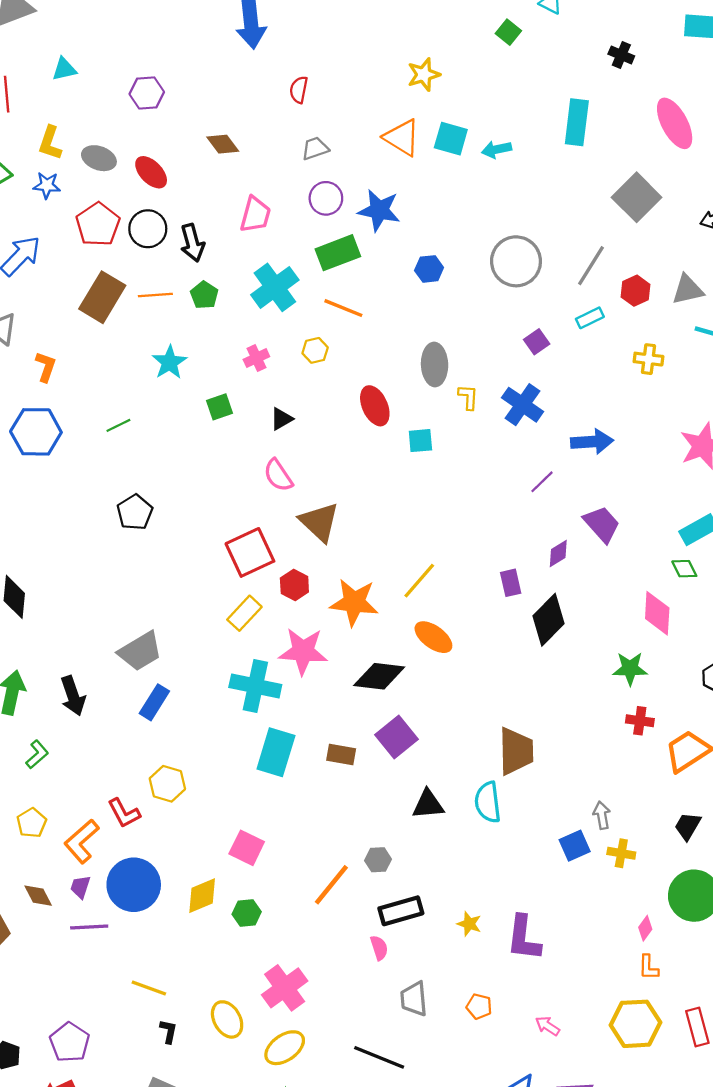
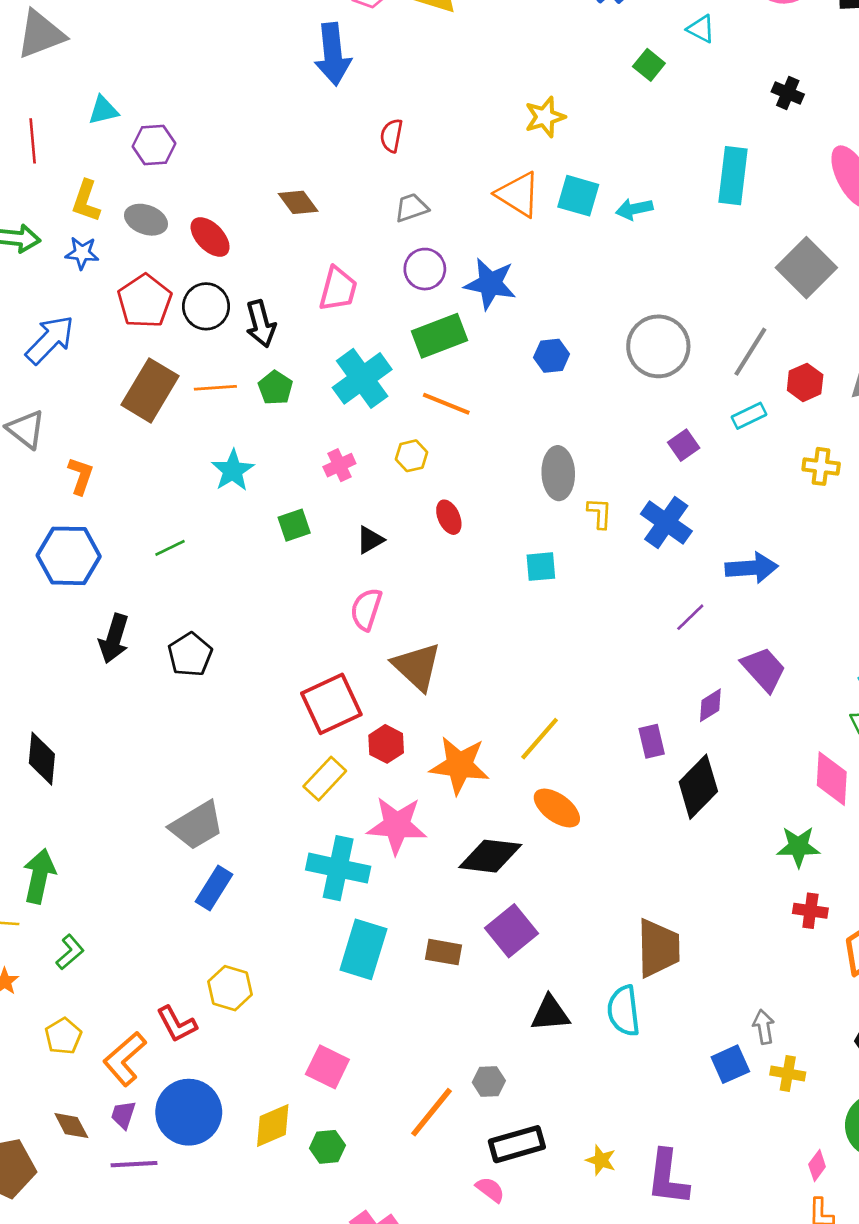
purple hexagon: (147, 93) -> (154, 145), moved
red ellipse: (375, 406) -> (449, 517), moved, size x0.7
pink semicircle: (278, 475) -> (366, 609), turned 52
black arrow: (73, 696) -> (114, 639), moved, turned 36
pink semicircle: (379, 948) -> (490, 1190), turned -35

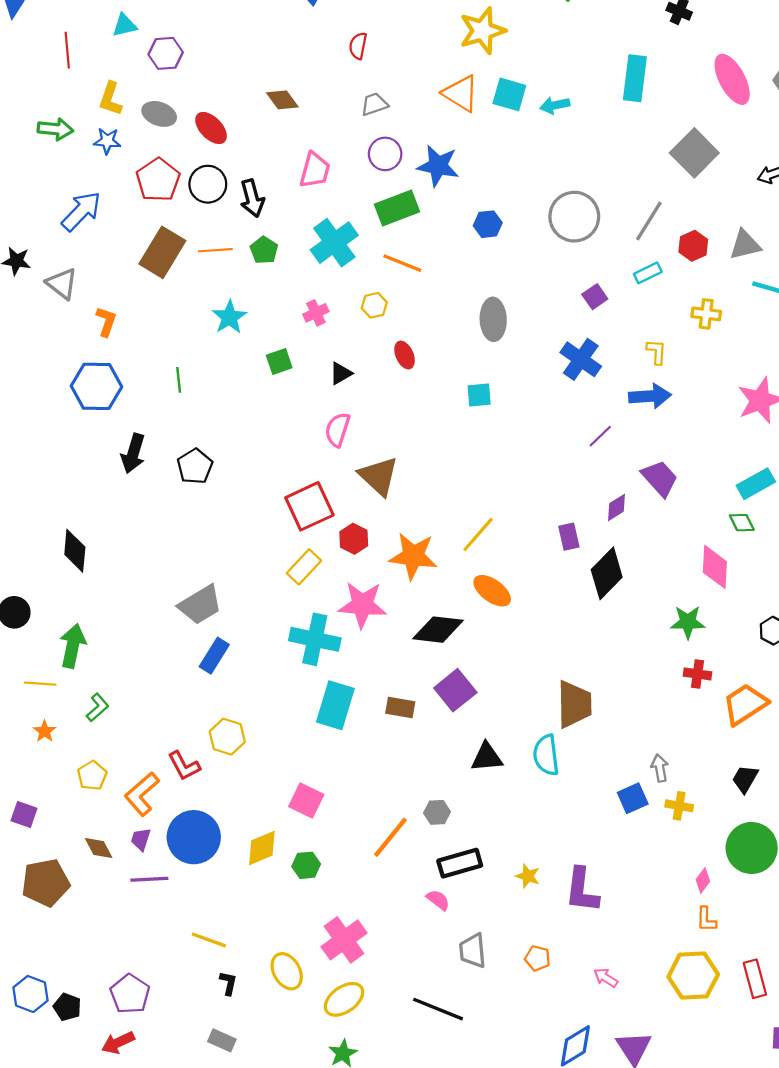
yellow star: (545, 117) -> (482, 31), size x1.4
yellow L-shape: (600, 513) -> (656, 352), moved
green line: (170, 548) -> (179, 380), turned -70

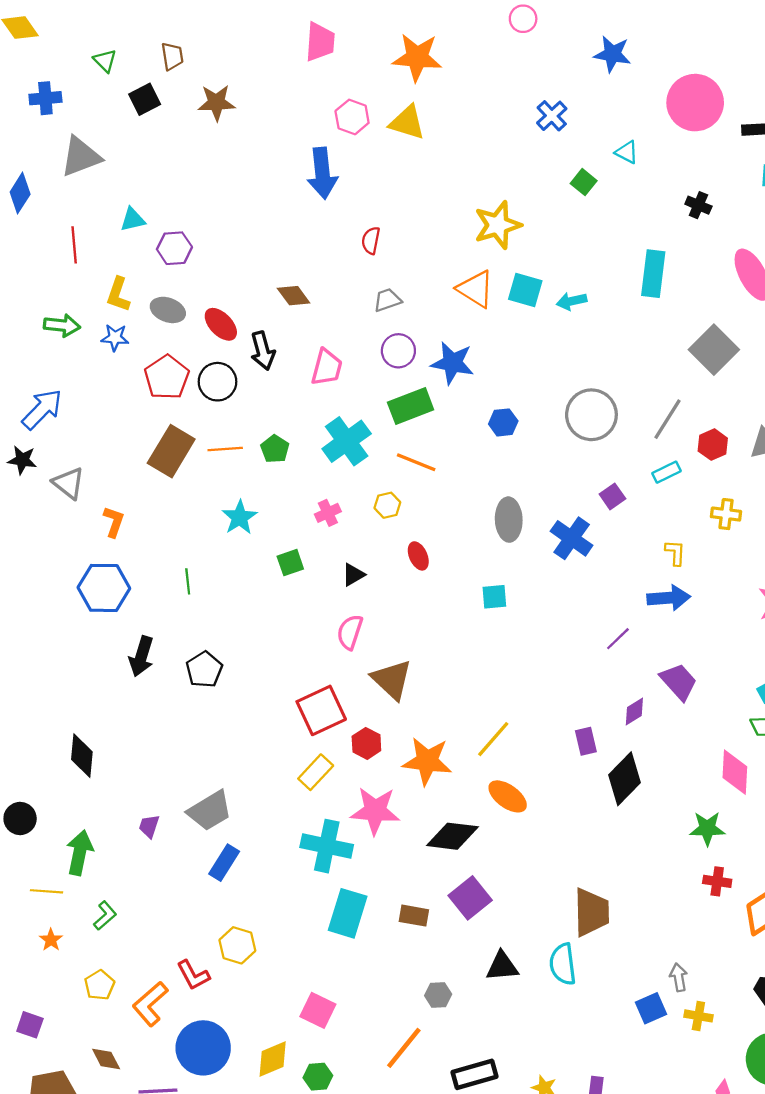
black arrow: (252, 198) -> (263, 351), moved
blue arrow: (81, 211) -> (42, 409), moved
blue cross: (581, 359) -> (572, 538), moved
gray hexagon: (437, 812) -> (438, 995), moved
purple trapezoid: (141, 839) -> (149, 826), moved

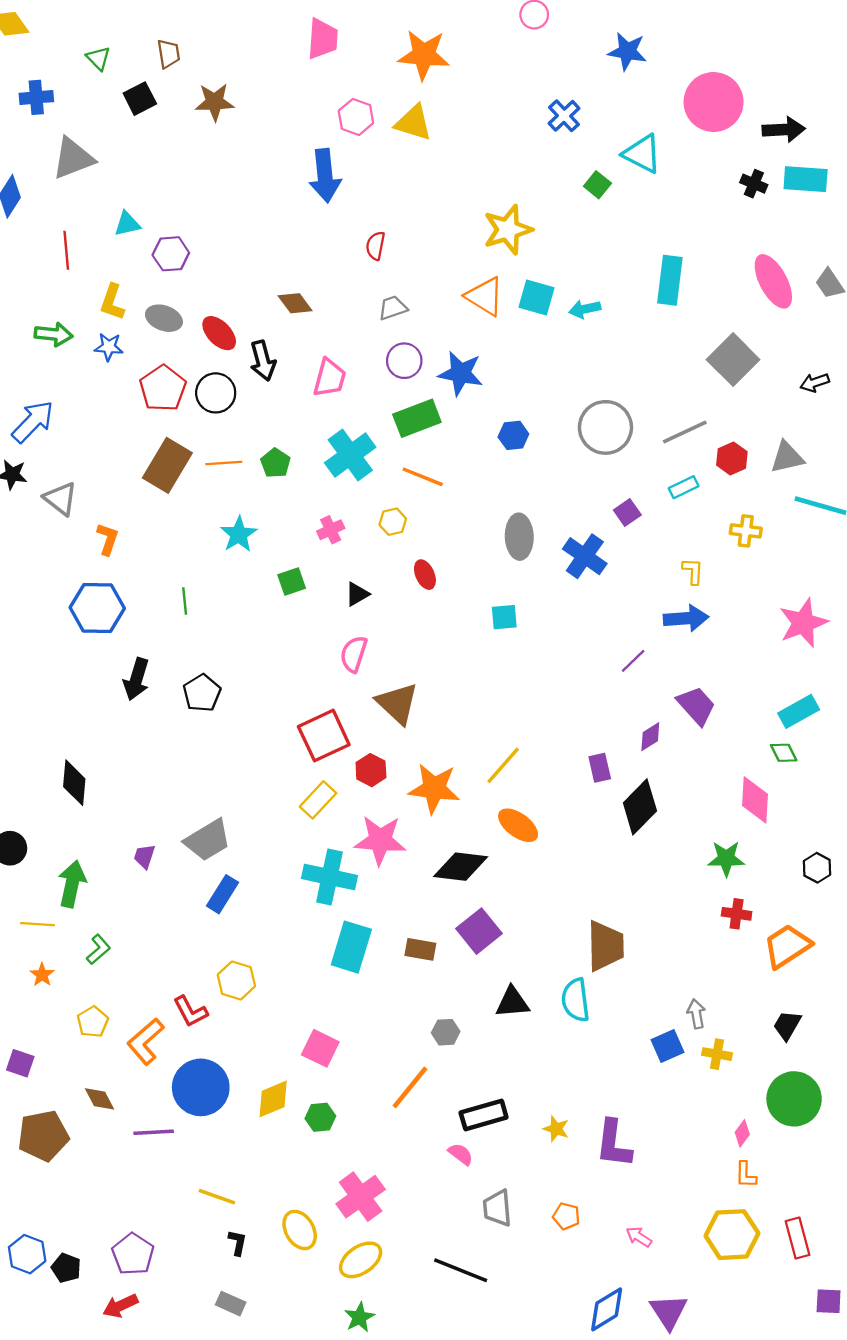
cyan triangle: (627, 152) -> (642, 154), size x1.6
black cross: (698, 205) -> (754, 184), moved
gray line: (668, 419) -> (685, 432), turned 33

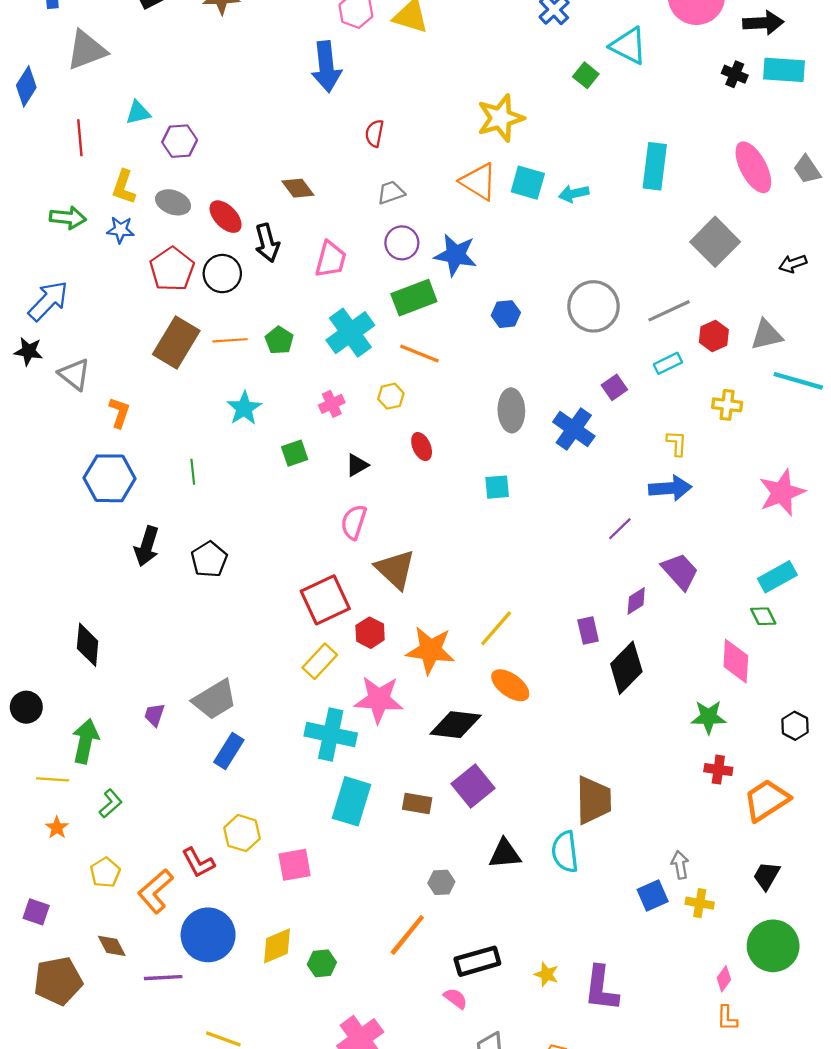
pink square: (320, 1048) -> (295, 865), moved, turned -36

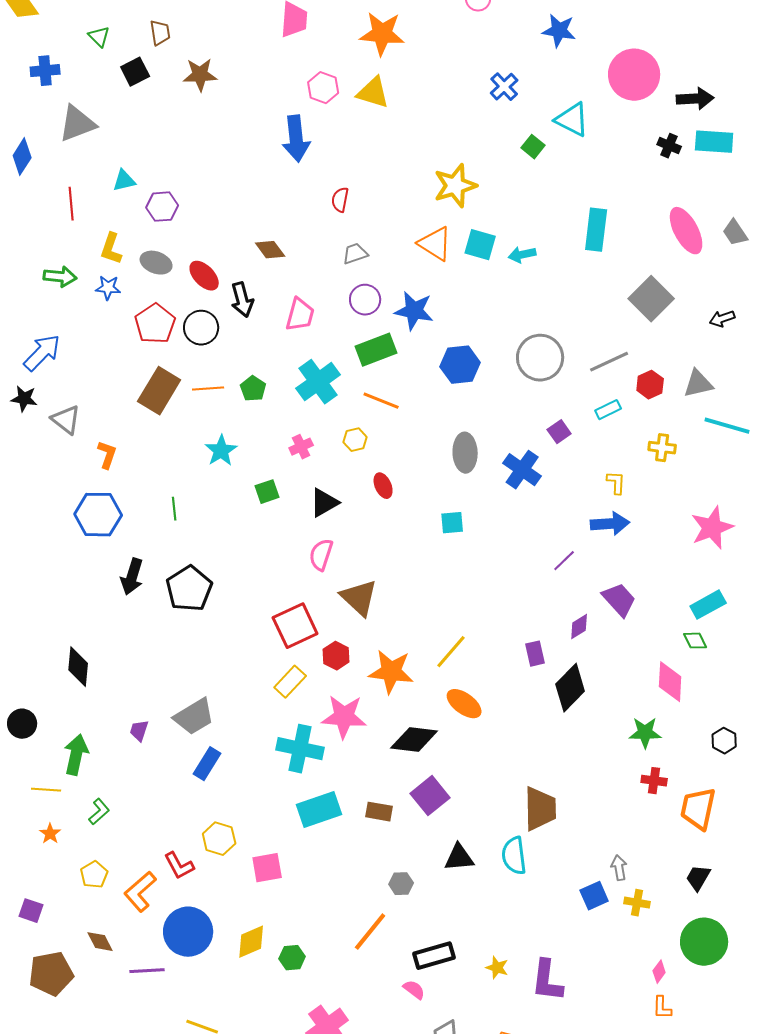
blue hexagon: (506, 314) -> (460, 365), size x1.5
black triangle: (357, 465) -> (324, 503), size x1.4
black pentagon: (209, 559) -> (189, 589), size x1.4
orange trapezoid: (767, 800) -> (698, 809), turned -45
cyan rectangle: (351, 801) -> (319, 810), turned 54

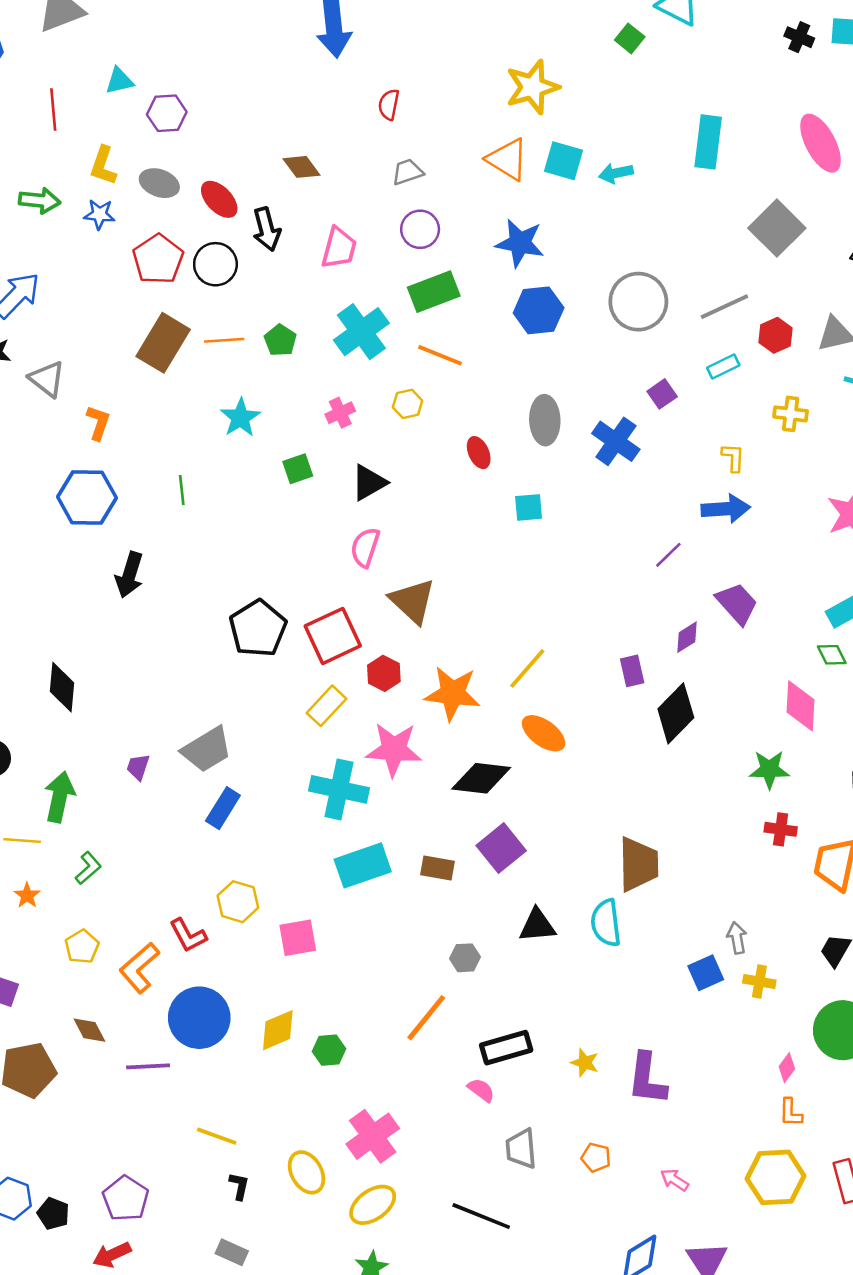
blue star: (414, 311) -> (520, 243), moved
red ellipse: (383, 486) -> (479, 453), moved
black pentagon: (189, 589) -> (258, 628), moved

